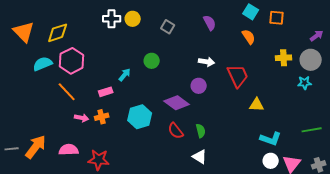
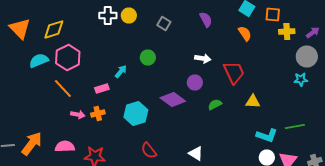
yellow cross: (284, 58) -> (287, 32), moved
green line: (312, 130) -> (295, 126), moved
red semicircle: (176, 131) -> (149, 150), moved
green semicircle: (201, 131) -> (215, 104), moved, turned -104

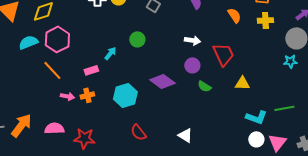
yellow cross: (287, 32) -> (265, 20), moved
purple circle: (195, 82) -> (192, 65), moved
green semicircle: (215, 104) -> (204, 86), turned -120

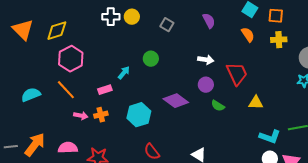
cyan semicircle: (28, 42) -> (31, 95), moved

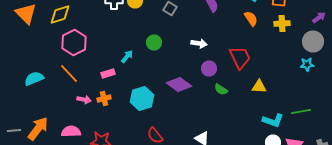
white arrow: (206, 60) -> (199, 44), moved

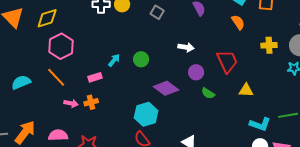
yellow cross: (282, 24) -> (269, 45), moved
green circle: (154, 42) -> (141, 59), moved
cyan hexagon: (142, 98) -> (146, 114), moved

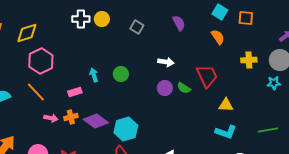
cyan arrow: (114, 60) -> (94, 75), turned -56
purple circle: (196, 72) -> (165, 88), moved
purple diamond: (166, 88) -> (96, 121), moved
green semicircle: (208, 93) -> (184, 88), moved
cyan L-shape: (260, 124) -> (226, 132), moved

